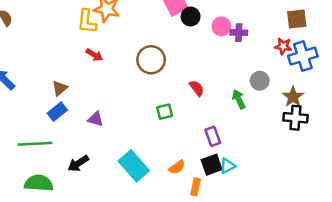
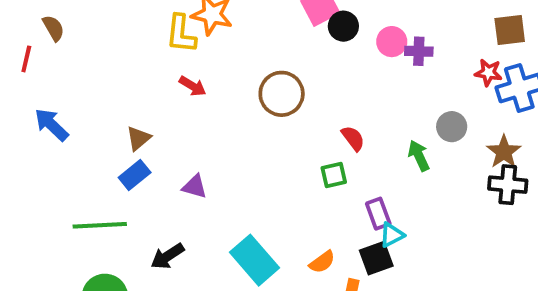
green square: (165, 112) -> (334, 175), moved
cyan triangle: (228, 166) -> (392, 235), moved

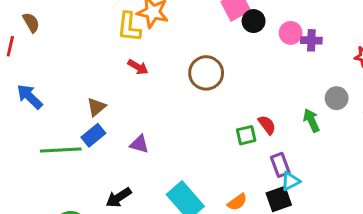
red semicircle: (353, 138) -> (267, 125), moved
green line: (100, 225) -> (61, 150), moved

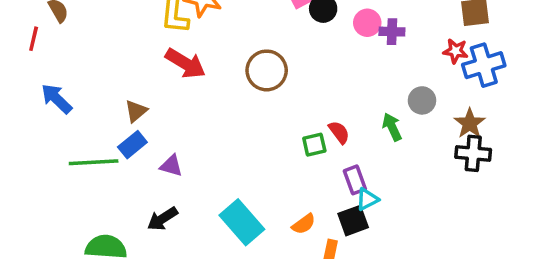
red arrow: (138, 67) -> (185, 63), size x1.6
purple triangle: (139, 144) -> (171, 166), moved

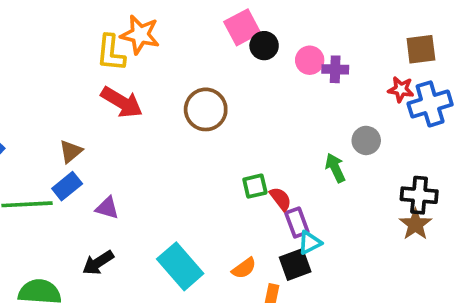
brown star: (470, 123) -> (415, 224), moved
red semicircle: (339, 132) -> (280, 199), moved

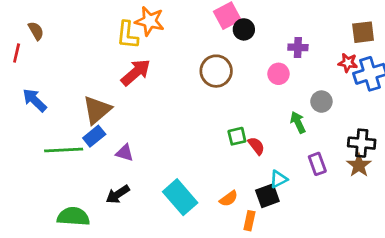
pink circle: (310, 60) -> (279, 74), moved
red arrow: (122, 102) -> (136, 72), turned -72
brown circle: (206, 109) -> (216, 71), moved
brown triangle: (71, 151) -> (97, 110), size x1.6
purple rectangle: (297, 223) -> (317, 164), moved

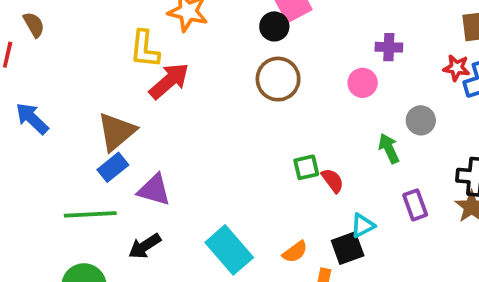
black circle: (244, 29) -> (274, 26), moved
yellow L-shape: (127, 35) -> (145, 49), moved
green line: (64, 150) -> (90, 214), moved
purple triangle: (125, 153) -> (154, 190), size x1.4

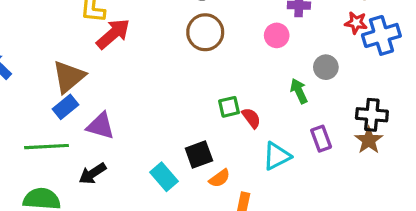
cyan triangle: (363, 226) -> (277, 156), size x1.4
black square: (348, 248) -> (199, 154), moved
cyan rectangle: (229, 250) -> (164, 177), size x0.7

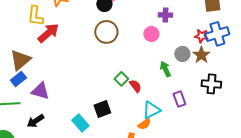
red star: (356, 23) -> (201, 36), moved
green square: (229, 107) -> (121, 79), turned -32
brown star: (369, 140) -> (201, 55), moved
orange semicircle: (220, 178) -> (144, 124), moved

